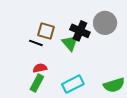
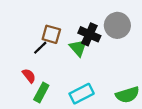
black line: (36, 43) -> (40, 48), turned -64
red semicircle: (40, 68) -> (29, 76), moved, turned 64

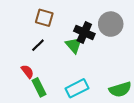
brown square: (51, 34) -> (44, 18), moved
green rectangle: (41, 92) -> (39, 87), turned -54

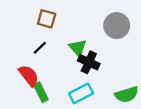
black cross: (84, 32) -> (89, 62), moved
red semicircle: (27, 71) -> (29, 76), size x1.5

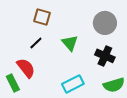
black cross: (89, 62) -> (105, 56), moved
green rectangle: (41, 92) -> (13, 83), moved

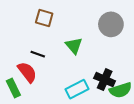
black line: (36, 43) -> (38, 54), moved, turned 64
black cross: (105, 56) -> (105, 80), moved

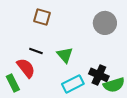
green triangle: (74, 46) -> (65, 55), moved

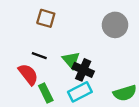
black cross: (99, 75) -> (83, 70), moved
green rectangle: (13, 83) -> (46, 93), moved

